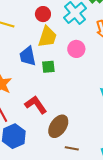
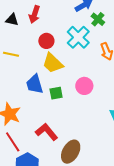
yellow trapezoid: (47, 37) -> (53, 63), turned 120
pink circle: (76, 49) -> (84, 86), moved

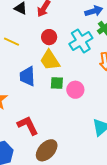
green square: (56, 93) -> (57, 83), moved

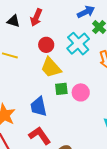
blue trapezoid: (27, 76) -> (39, 107), moved

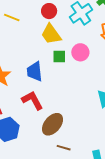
pink circle: (81, 92) -> (80, 52), moved

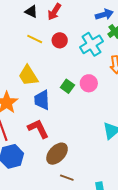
yellow line: (12, 18) -> (35, 39), moved
yellow trapezoid: (51, 34) -> (28, 76), moved
green square: (59, 56) -> (67, 86), turned 32

